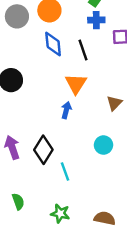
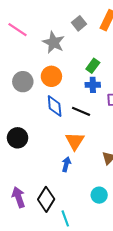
black line: (83, 50) -> (81, 111), turned -48

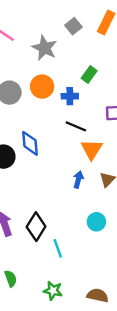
blue cross: (93, 85) -> (70, 96), moved
blue diamond: (55, 106) -> (30, 143), moved
orange triangle: (75, 141) -> (92, 149), moved
blue arrow: (66, 164) -> (78, 180), moved

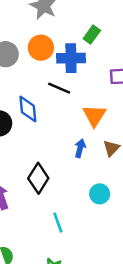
blue cross: (70, 96) -> (71, 58), size x1.5
black line: (76, 126) -> (59, 88), moved
black diamond: (36, 227) -> (38, 178), moved

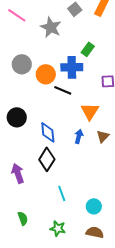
orange circle: (41, 48) -> (46, 74), moved
blue diamond: (28, 109) -> (48, 132), moved
cyan circle: (100, 194) -> (94, 206), moved

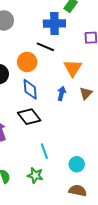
orange circle: (46, 74) -> (27, 62), moved
black diamond: (47, 159) -> (29, 117), turned -70
green star: (58, 228) -> (35, 175), moved

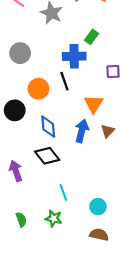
black line: (45, 47) -> (64, 81), turned 48
orange circle: (27, 62) -> (38, 89), moved
blue arrow: (62, 93) -> (82, 131), size x1.5

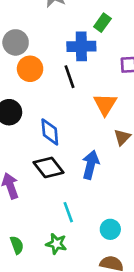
orange circle: (38, 89) -> (30, 69), moved
blue arrow: (82, 131) -> (91, 165), moved

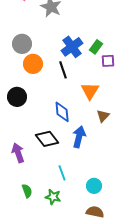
green rectangle: (102, 23) -> (96, 47), moved
blue cross: (81, 46) -> (72, 47), turned -35
blue diamond: (50, 132) -> (62, 112), moved
green semicircle: (17, 245) -> (27, 191), moved

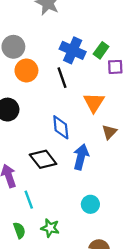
blue cross: (72, 47) -> (73, 50), turned -30
cyan line: (62, 173) -> (29, 200), moved
cyan circle: (94, 186) -> (90, 204), moved
green semicircle: (27, 191) -> (19, 230), moved

